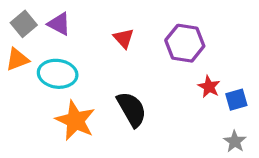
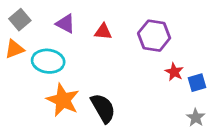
purple triangle: (59, 24) -> (66, 24), moved
red triangle: (124, 38) -> (103, 32), turned -42
black semicircle: (132, 109) -> (103, 108), moved

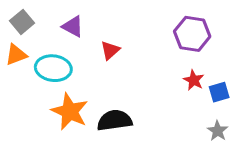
red triangle: (103, 32) -> (110, 50), moved, turned -48
purple hexagon: (154, 36) -> (192, 34), moved
black semicircle: (103, 108) -> (115, 120), turned -68

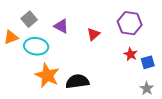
gray square: (22, 22) -> (29, 19), moved
purple triangle: (73, 26) -> (61, 26), moved
red triangle: (110, 50) -> (93, 34), moved

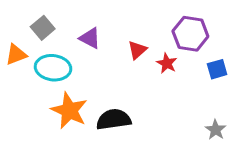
red star: (131, 54) -> (167, 63), moved
blue square: (148, 62) -> (217, 69), moved

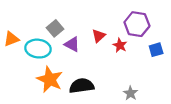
gray square: (43, 28) -> (55, 28), moved
purple triangle: (90, 38) -> (72, 44), moved
gray star: (216, 130) -> (131, 93), moved

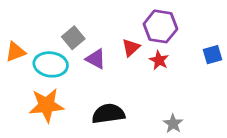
purple hexagon: (137, 24) -> (160, 26), moved
blue square: (156, 50) -> (213, 55), moved
orange star: (50, 79) -> (46, 105), moved, turned -30

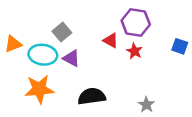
red triangle: (131, 48) -> (111, 40), turned -49
blue square: (213, 55) -> (180, 46), turned 35
purple triangle: (96, 59) -> (71, 58), moved

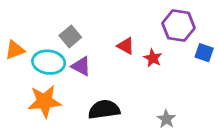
purple hexagon: (136, 23) -> (178, 26), moved

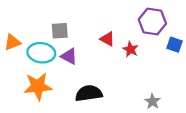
gray square: (70, 36) -> (60, 31), turned 36
gray star: (166, 119) -> (152, 101), moved

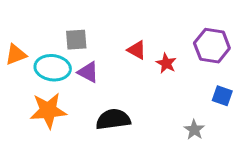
purple hexagon: (152, 21) -> (212, 46), moved
blue square: (174, 45) -> (222, 96), moved

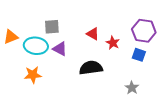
blue square: (222, 96) -> (139, 55), moved
orange star: (48, 111) -> (33, 75), size x0.7
black semicircle: (113, 119) -> (91, 68), moved

